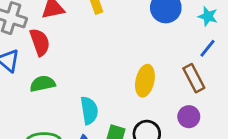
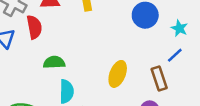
green semicircle: (43, 84) -> (54, 62), moved

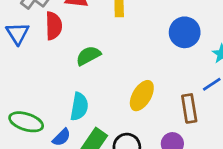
green semicircle: (54, 62) -> (88, 56), moved, turned -35

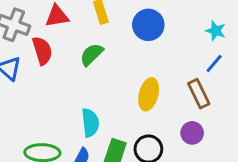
blue circle: (185, 32) -> (148, 25), moved
green semicircle: (88, 56) -> (92, 54), moved

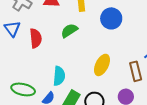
red semicircle: (42, 51) -> (36, 38), moved

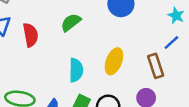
cyan semicircle: (59, 76) -> (76, 70), moved

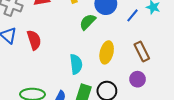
green semicircle: (71, 22) -> (88, 22), moved
blue line: (171, 43) -> (132, 15), moved

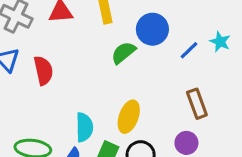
yellow ellipse: (107, 52) -> (129, 117), moved
cyan semicircle: (76, 64) -> (84, 127), moved

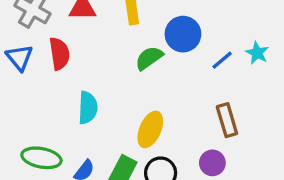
red semicircle: (43, 71) -> (59, 54), moved
cyan semicircle: (84, 127) -> (88, 108), moved

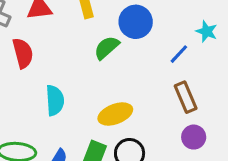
blue line: (222, 60) -> (179, 54), moved
yellow ellipse: (150, 129) -> (115, 114), turned 52
purple circle: (212, 163) -> (194, 137), moved

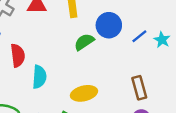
red semicircle: (23, 53) -> (18, 55), moved
blue line: (179, 54) -> (139, 36), moved

